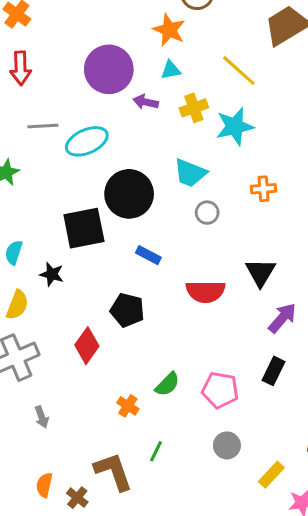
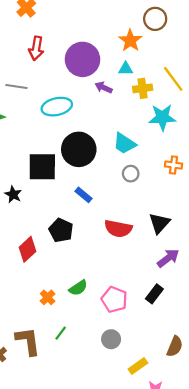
red arrow: (21, 68) -> (36, 48), moved
yellow cross: (194, 108) -> (143, 88), moved
gray line: (43, 126) -> (16, 86), moved

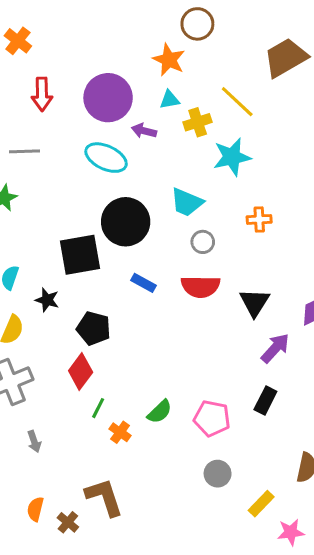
cyan ellipse: (57, 107) -> (106, 158), moved, turned 48
red semicircle: (118, 229) -> (200, 287), moved
black pentagon: (61, 230) -> (94, 328), moved
green line: (61, 333) -> (98, 408), moved

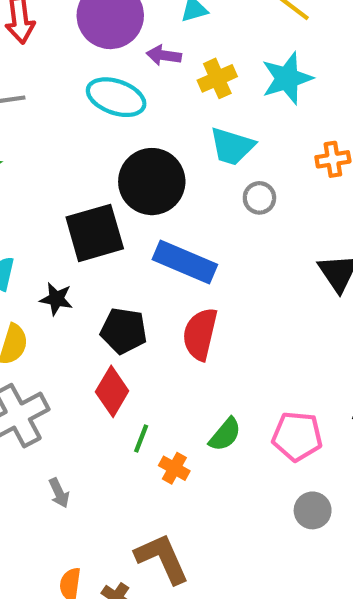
yellow cross: (198, 122) -> (217, 78), moved
blue rectangle: (144, 283) -> (185, 262), size x1.8
red semicircle: (200, 287) -> (200, 334), moved, turned 108

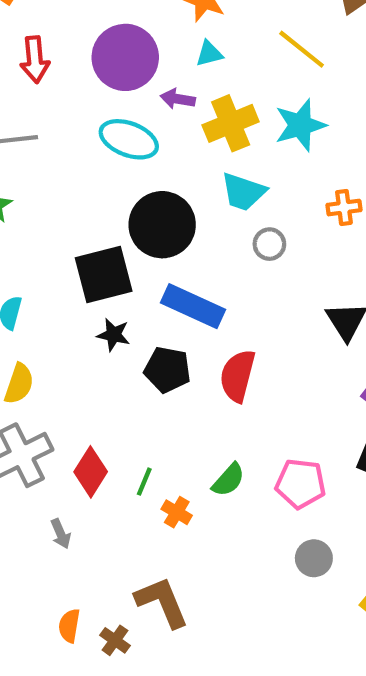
yellow cross: (217, 78) -> (231, 123), size x1.4
black star: (56, 299) -> (114, 335), moved
black pentagon: (124, 331) -> (167, 370), moved
red semicircle: (200, 334) -> (238, 376), moved
red diamond: (112, 391) -> (91, 472), moved

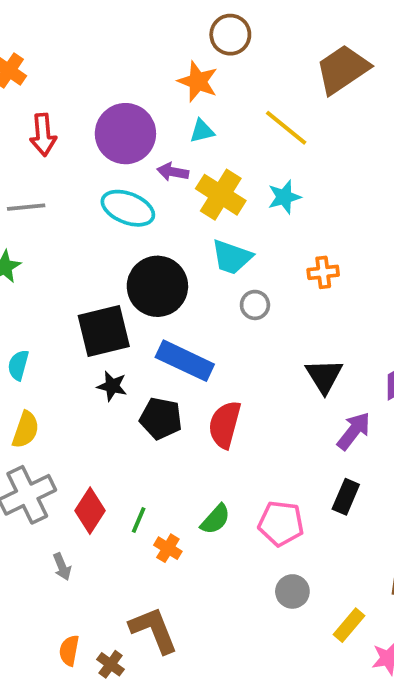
yellow cross: (231, 123) -> (221, 195), turned -36
cyan star: (300, 125) -> (284, 197), size x0.7

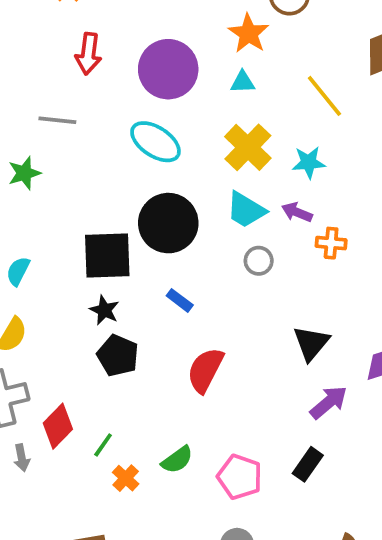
purple arrow: (173, 172) -> (297, 212), moved
blue rectangle: (185, 361) -> (180, 300), size x0.5
black pentagon: (161, 418) -> (118, 356), moved
gray arrow: (62, 567) -> (22, 458), moved

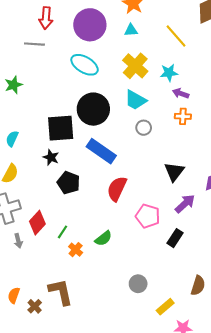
gray line: (57, 120) -> (34, 44), moved
purple arrow: (297, 212) -> (181, 93), moved
blue rectangle: (180, 300) -> (101, 151), size x2.0
black star: (104, 310) -> (51, 157), moved
pink pentagon: (240, 477) -> (148, 216), moved

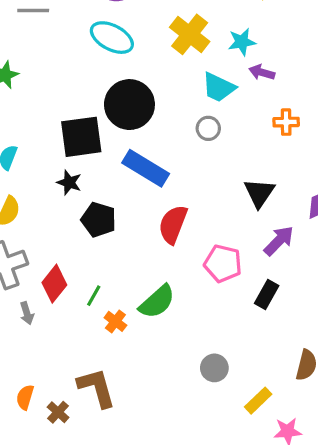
cyan trapezoid: (136, 100) -> (219, 87), moved
orange cross: (183, 116) -> (286, 122), moved
green semicircle: (103, 238) -> (157, 302), size x1.4

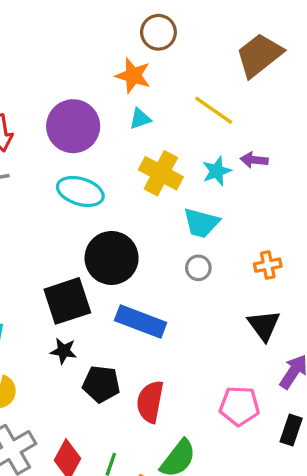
purple arrow: (262, 72) -> (254, 160), moved
orange cross: (286, 122) -> (268, 265), moved
red semicircle: (173, 224) -> (150, 402), moved

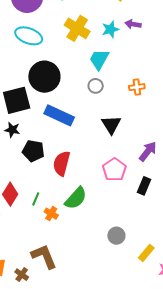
cyan trapezoid: (201, 223) -> (99, 59), turned 100
black triangle: (264, 325) -> (111, 125), moved
pink pentagon: (239, 406) -> (114, 170), turned 30

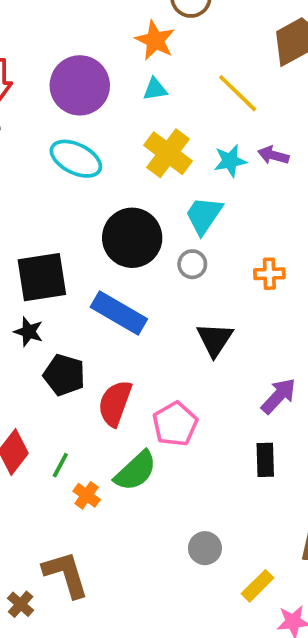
black circle: (44, 77) -> (132, 238), moved
pink pentagon: (114, 170) -> (175, 424), moved
black rectangle: (144, 186) -> (265, 460), turned -30

